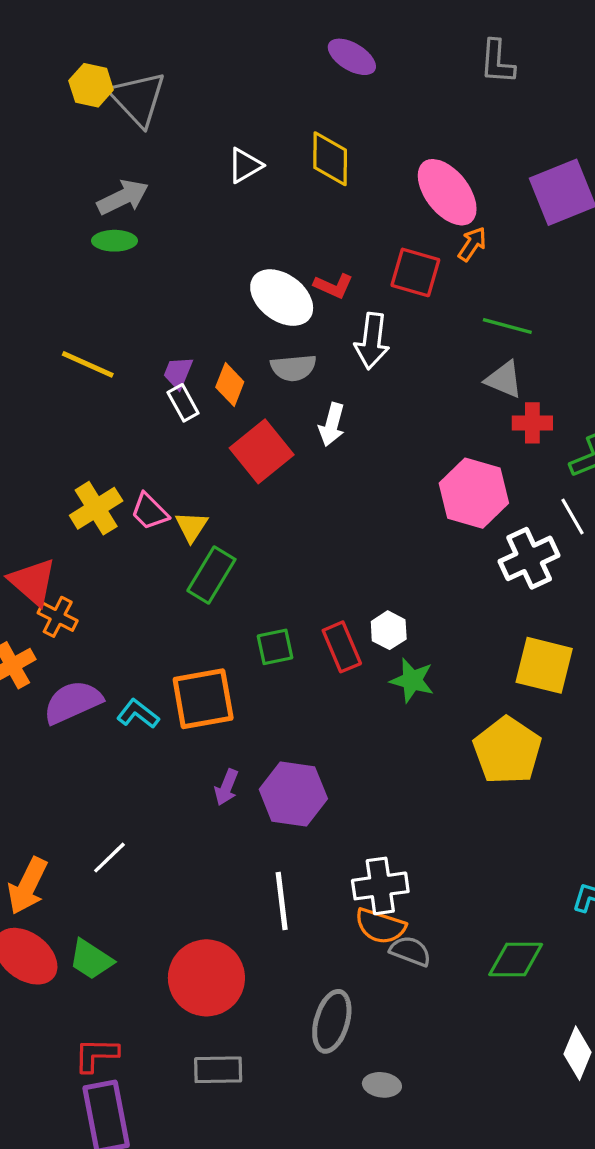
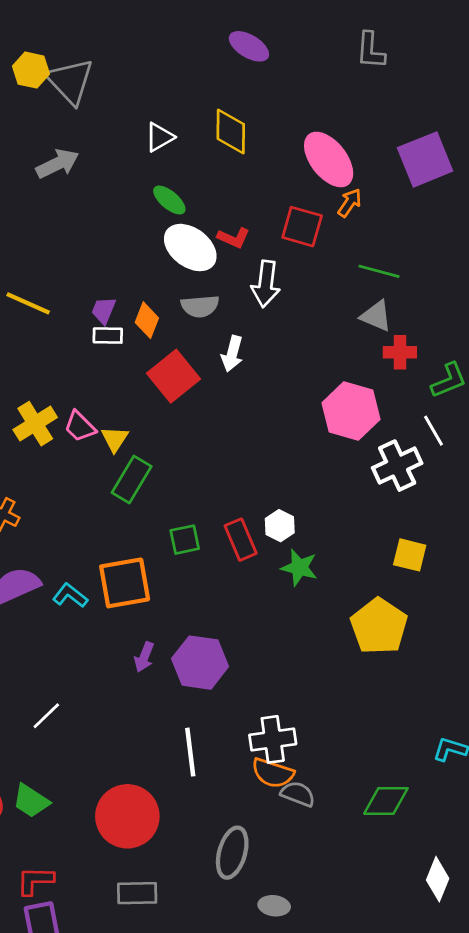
green ellipse: (114, 241) -> (169, 200), moved, turned 40
white rectangle: (183, 403) -> (108, 336), turned -60
yellow square: (544, 665) -> (410, 555), size x0.7

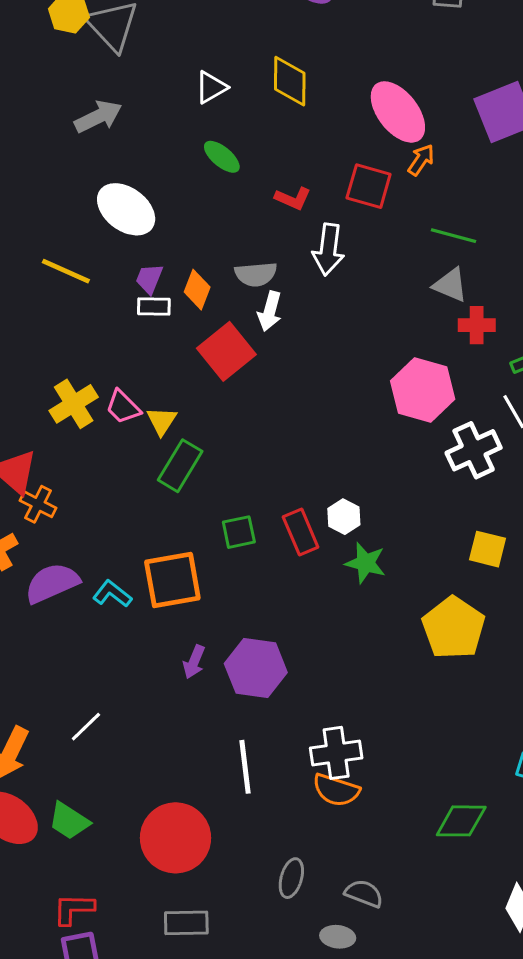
white ellipse: (190, 248) -> (126, 209), moved
white arrow: (232, 354) -> (270, 311), moved
gray semicircle: (298, 794) -> (364, 894), moved
gray ellipse: (232, 853) -> (291, 878), size x0.7

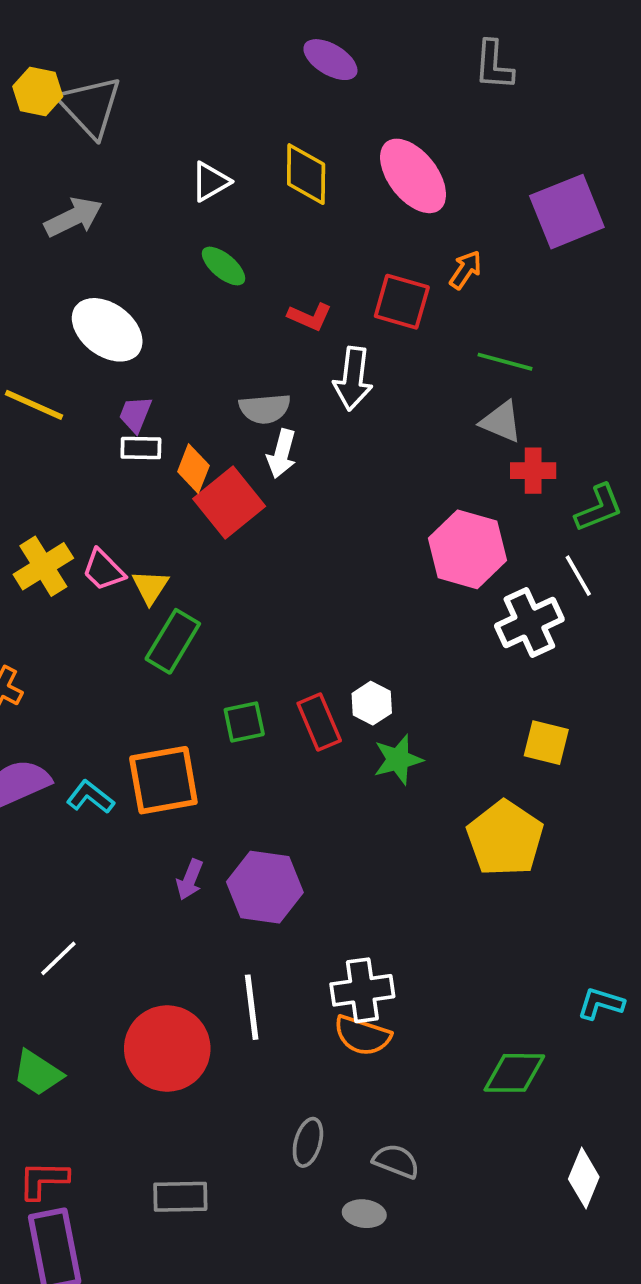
pink ellipse: (398, 112) -> (413, 176), moved
orange diamond: (197, 290) -> (193, 469), moved
green star: (365, 563) -> (398, 760), turned -30
red circle: (176, 838) -> (167, 1049), moved

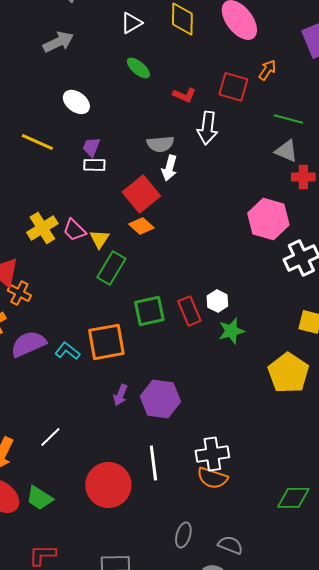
white ellipse: (107, 330) -> (76, 102), size x0.7
orange diamond: (193, 469) -> (141, 226), moved, turned -70
green square: (244, 722) -> (149, 311), size x1.4

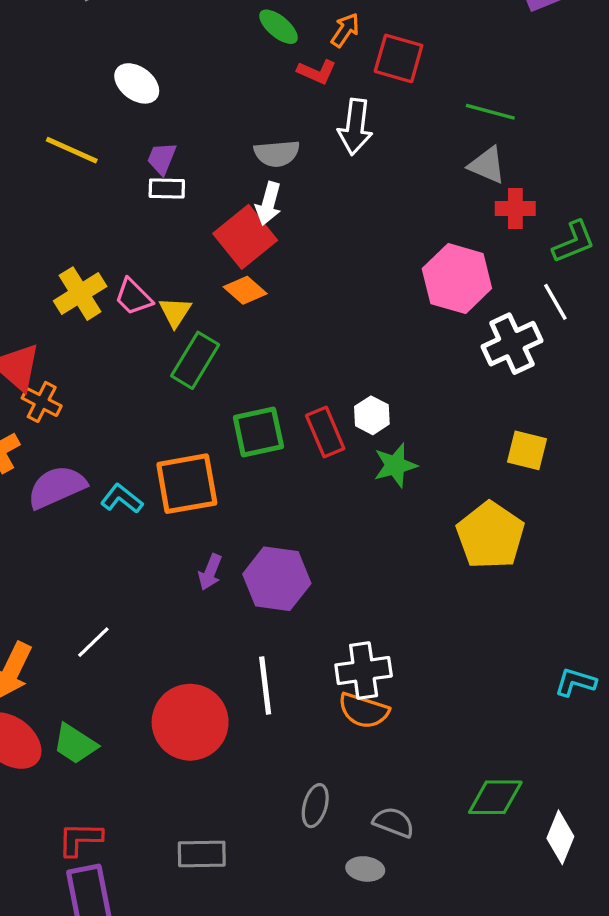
green ellipse: (138, 68) -> (278, 27), moved
orange arrow: (267, 70) -> (345, 30), moved
white arrow: (169, 168) -> (268, 204), moved
green diamond: (293, 498) -> (495, 797), moved

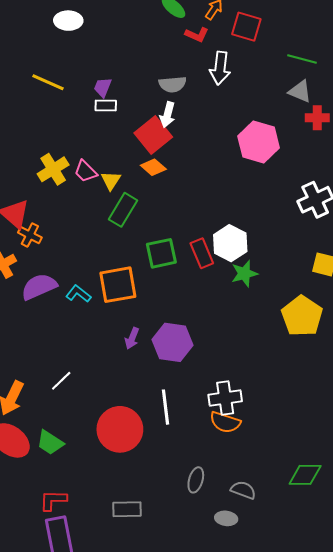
white ellipse: (137, 83) -> (68, 21), moved, turned -36
pink hexagon: (457, 279) -> (259, 142), moved
white hexagon: (372, 415) -> (230, 243), size x1.6

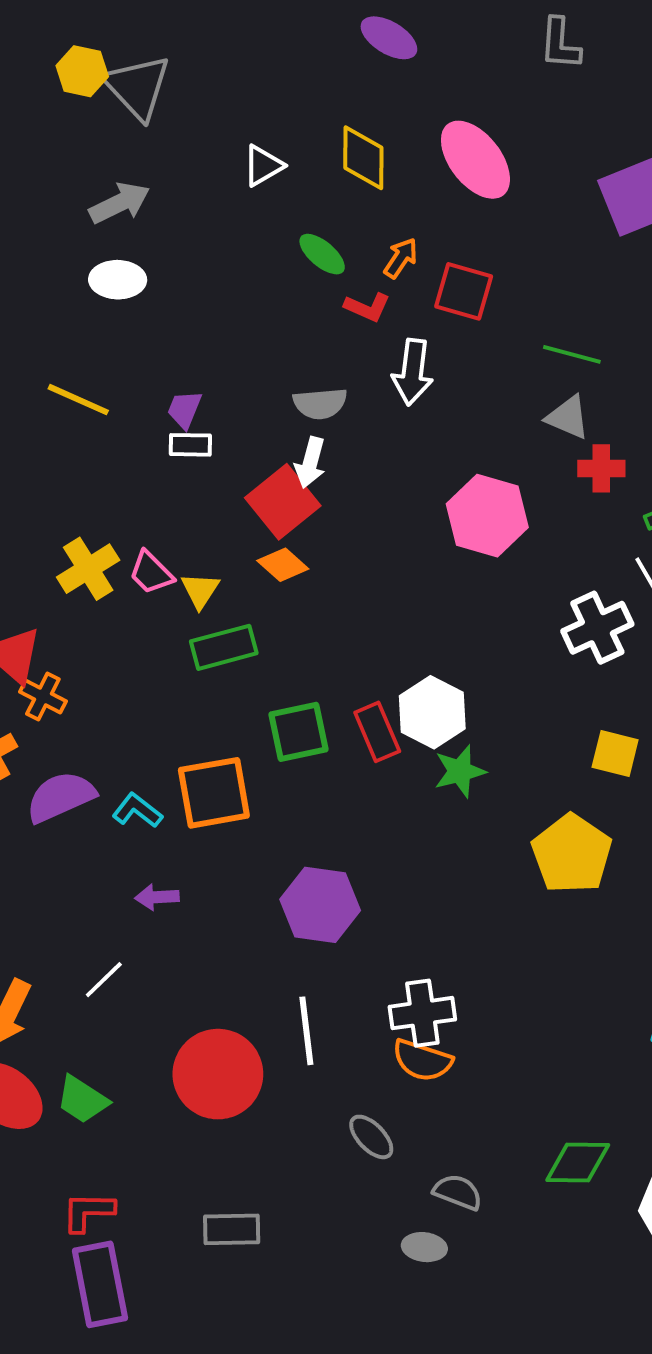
green rectangle: (123, 210) -> (224, 647), turned 44
purple arrow: (132, 338) -> (157, 897), moved, turned 65
gray ellipse: (196, 480) -> (371, 1137), moved, turned -60

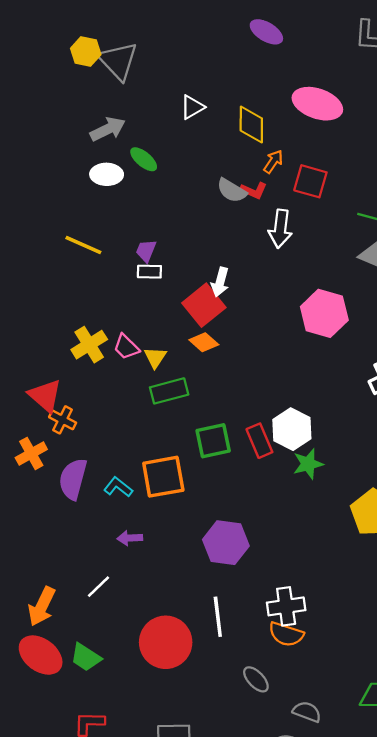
yellow diamond: (363, 158) -> (251, 125), moved
pink ellipse: (475, 160) -> (317, 104), turned -33
green ellipse: (322, 254) -> (144, 159), moved
gray semicircle: (320, 404) -> (232, 191), moved, turned 36
purple semicircle: (61, 797) -> (73, 479), turned -51

